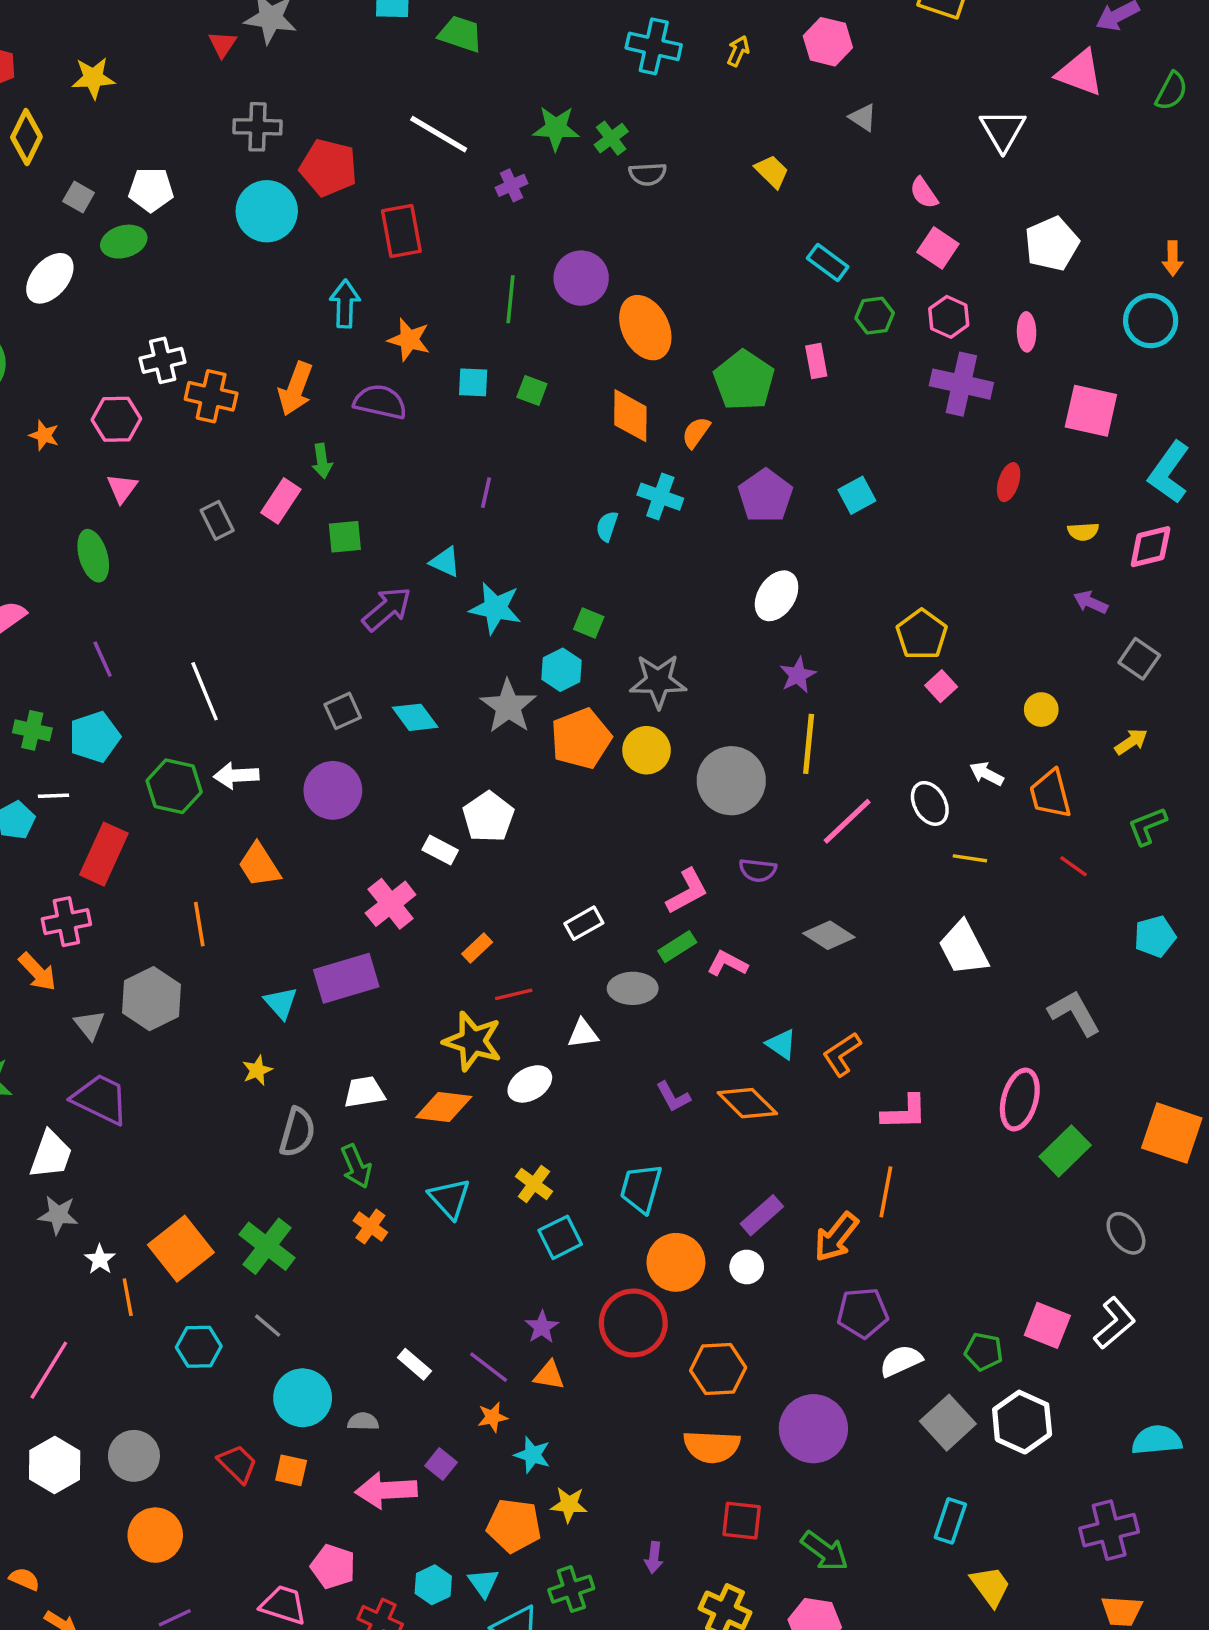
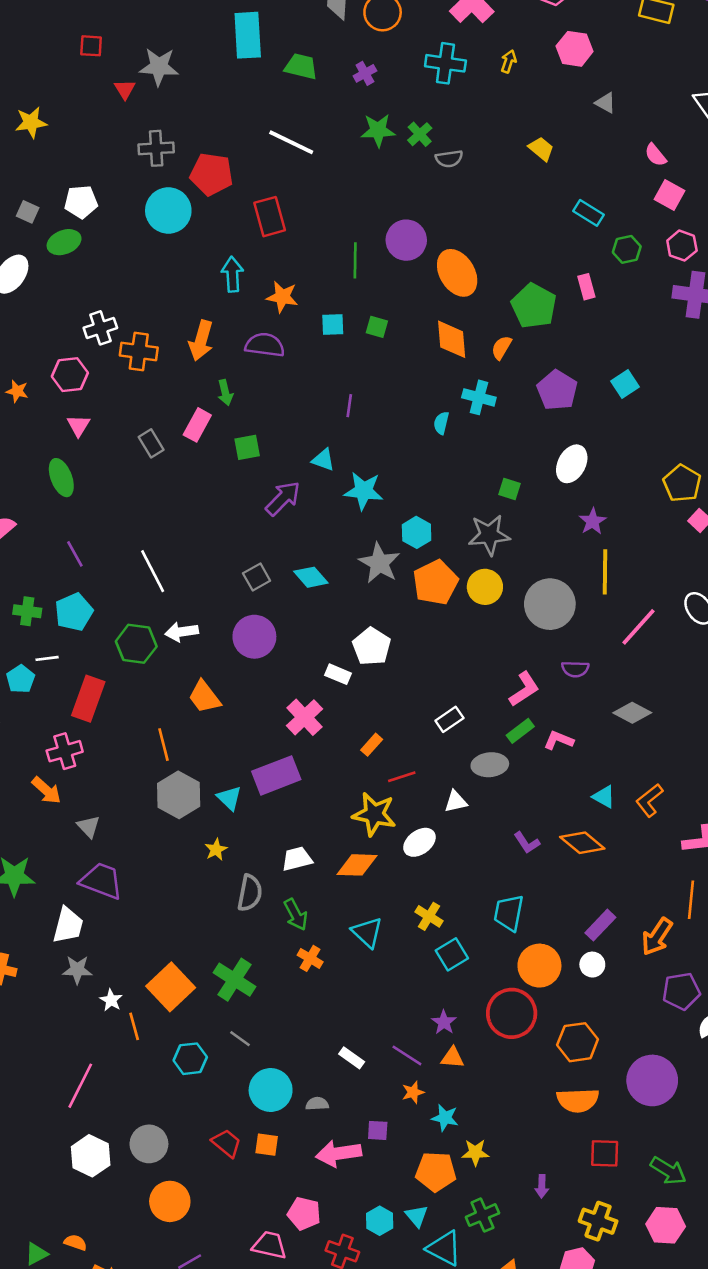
purple cross: (511, 185) -> (365, 73), moved
green square: (589, 623) -> (509, 489), moved
gray hexagon: (151, 999) -> (179, 795), moved
purple square: (441, 1464) -> (378, 1130), turned -30

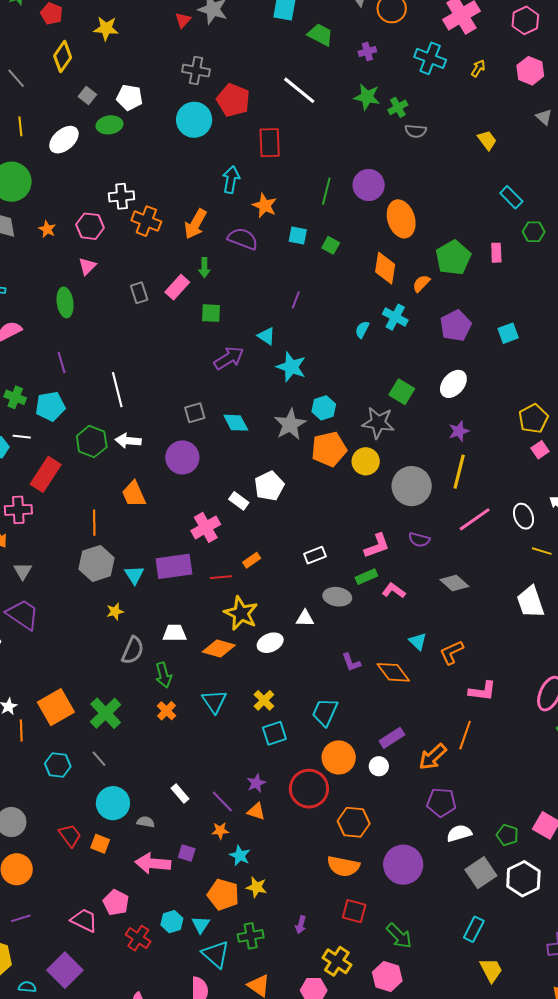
green square: (509, 489) -> (402, 392), size x1.4
red line: (402, 777) -> (221, 577), moved

